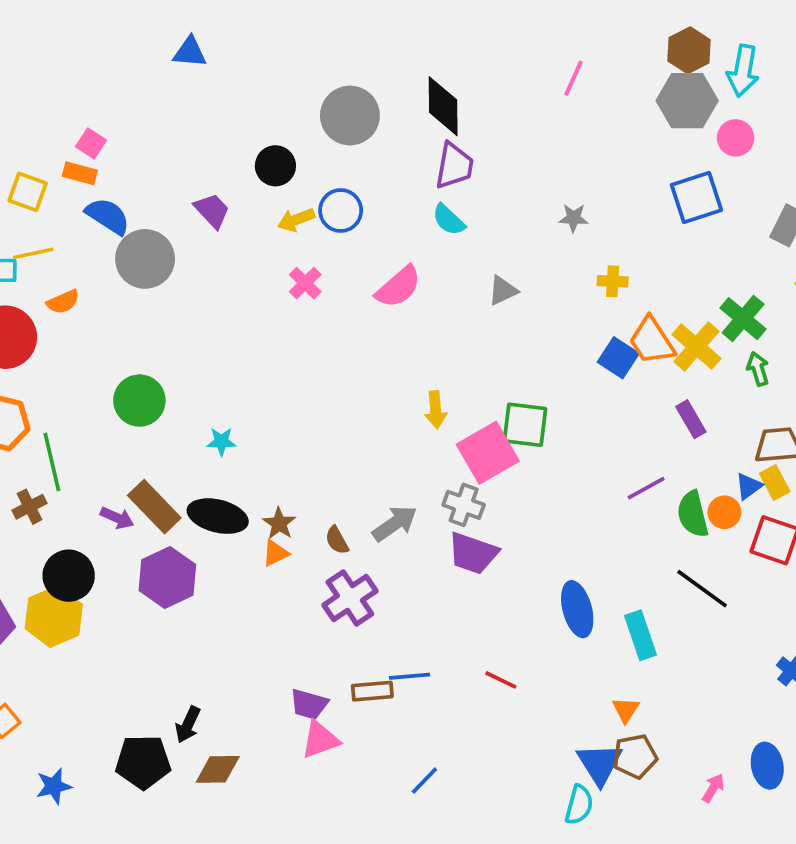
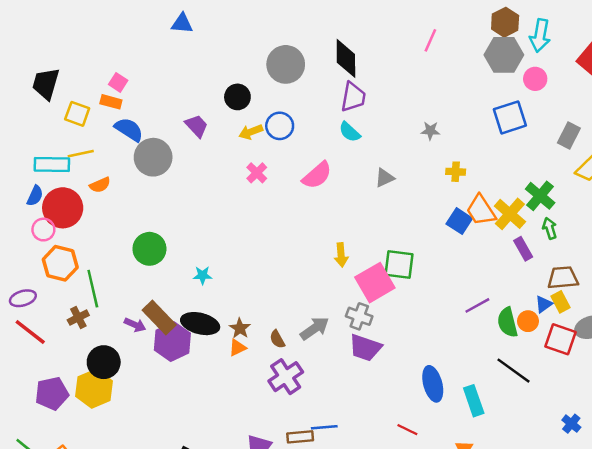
purple rectangle: (691, 419) -> (523, 249), moved
purple hexagon: (167, 577) -> (172, 342), moved
red line: (501, 680) -> (407, 430), moved

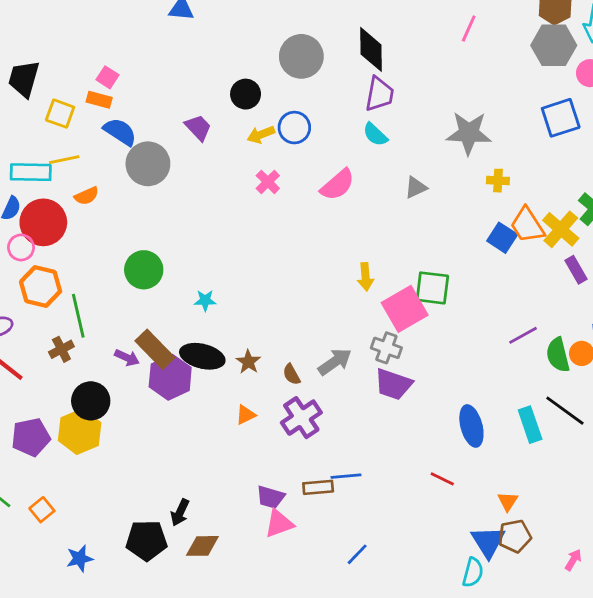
gray star: (430, 131) -> (469, 133), size x2.0
orange triangle: (237, 348) -> (246, 415), moved
cyan rectangle: (474, 401) -> (530, 425), moved

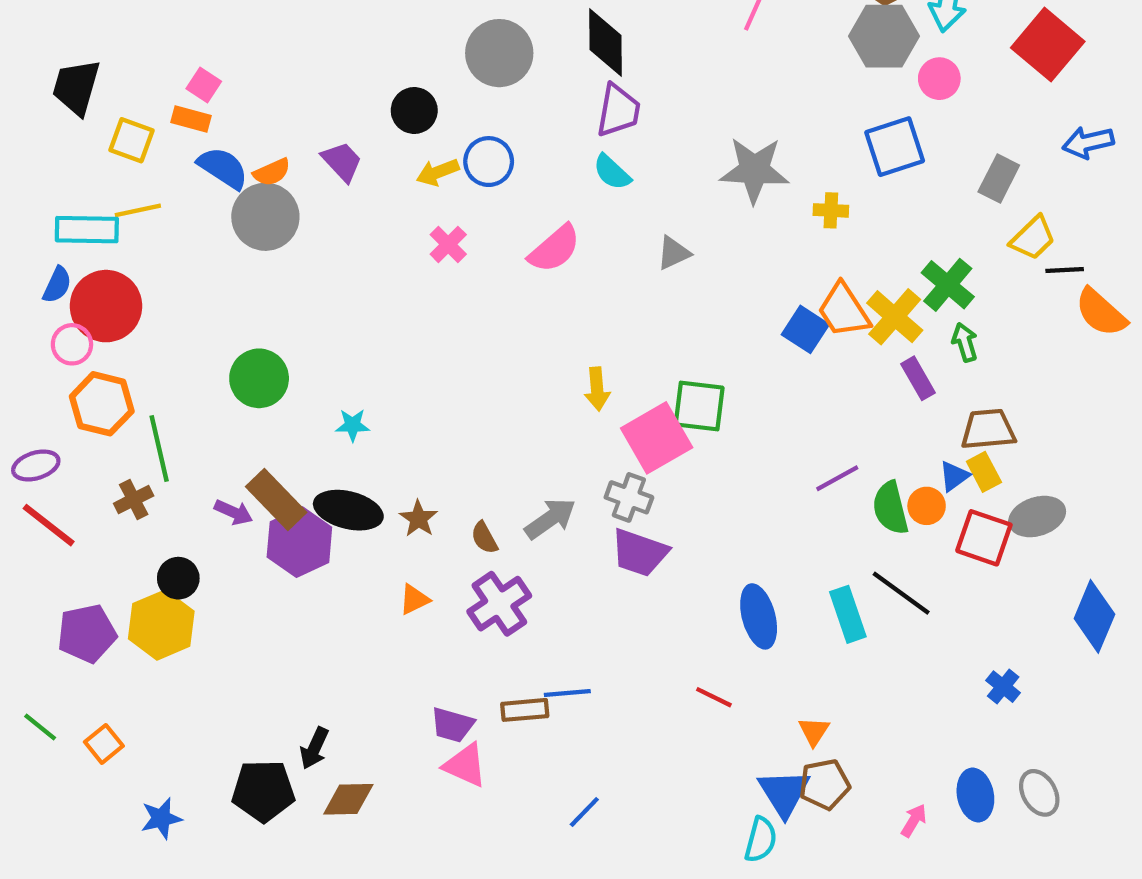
yellow cross: (498, 181) -> (831, 210), moved
orange semicircle: (87, 196) -> (272, 172), moved
black circle: (91, 401) -> (178, 578), size x0.7
pink triangle: (279, 524) -> (465, 765), turned 44

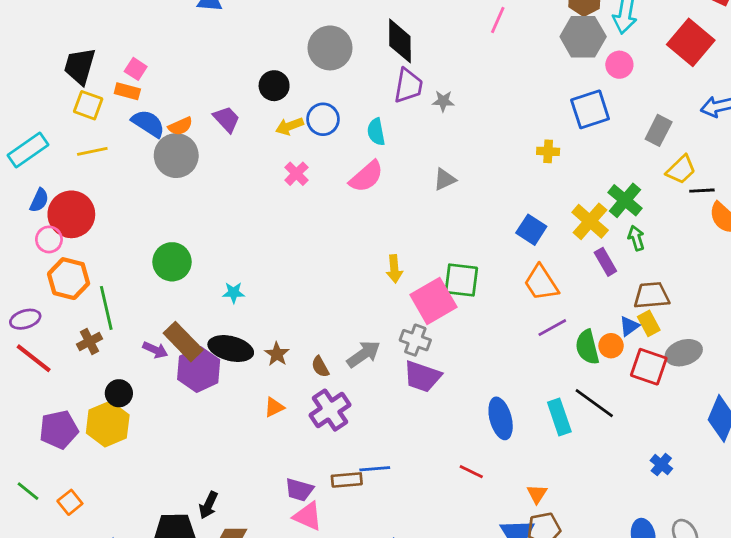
black trapezoid: (76, 87) -> (80, 66), moved
gray star: (754, 170) -> (443, 101), moved, size x0.5
cyan semicircle: (612, 172) -> (376, 132), moved, turned 36
cyan rectangle: (87, 230) -> (28, 150), moved, turned -36
orange trapezoid: (844, 310) -> (541, 283), moved

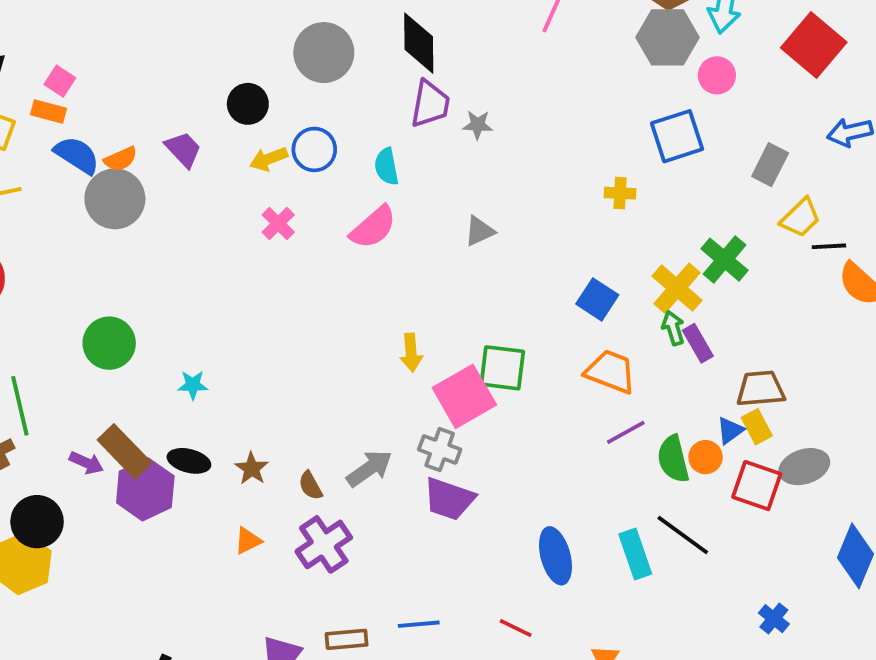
green arrow: (636, 238) -> (673, 328), moved
orange trapezoid: (541, 283) -> (611, 372), turned 144
black ellipse: (231, 349) -> (189, 461), size x0.7
black circle: (119, 393) -> (37, 522), size x1.4
blue line: (375, 469) -> (419, 624), moved

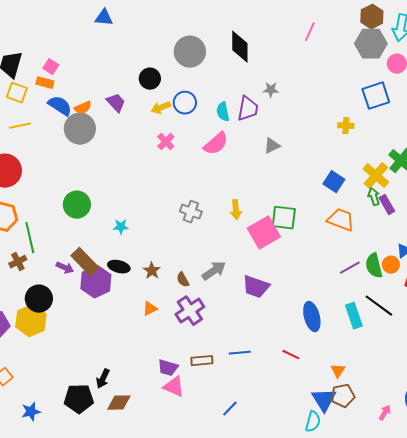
purple trapezoid: (430, 104) -> (248, 109), moved
purple line: (626, 432) -> (350, 268), moved
gray cross: (440, 449) -> (191, 212), moved

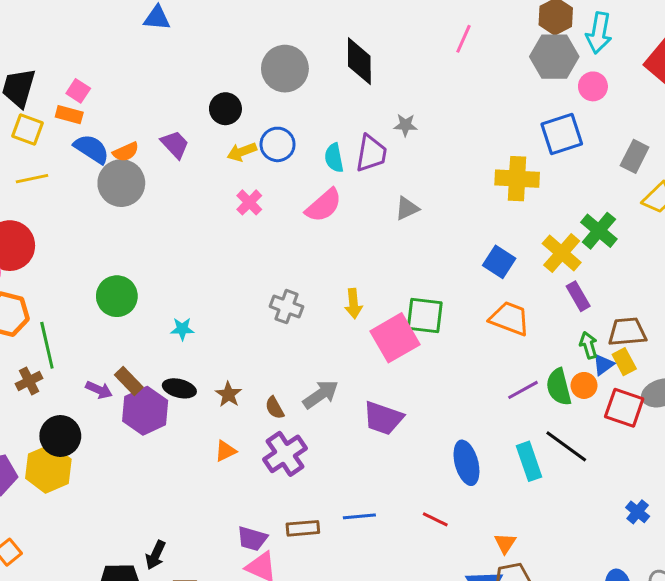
yellow cross: (346, 126) -> (517, 179), size x1.8
green arrow: (374, 197) -> (588, 345), moved
brown rectangle: (85, 262) -> (129, 381), size x0.7

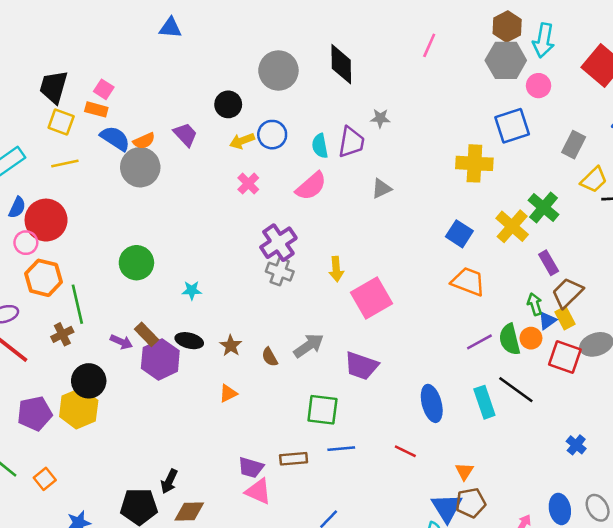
purple rectangle: (578, 296) -> (549, 263), moved
green square: (425, 316) -> (322, 410), moved
brown trapezoid: (627, 332) -> (567, 293), turned -40
purple cross: (285, 454) -> (278, 243), moved

